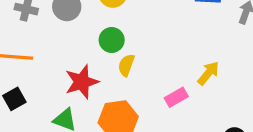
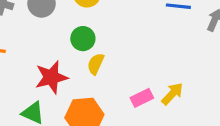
yellow arrow: (208, 73) -> (172, 94), moved

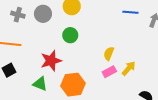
yellow semicircle: (96, 64) -> (109, 54), moved

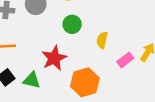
yellow semicircle: (109, 54) -> (102, 40), moved
green triangle: (40, 84) -> (32, 80), moved

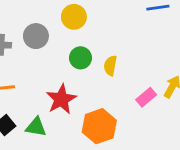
yellow semicircle: (102, 40) -> (110, 66), moved

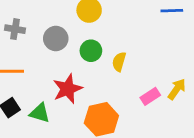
gray circle: (36, 36) -> (56, 38), moved

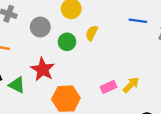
yellow semicircle: (119, 62) -> (92, 33), moved
red star: (67, 89) -> (43, 69), turned -30

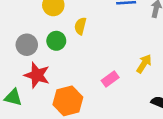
gray circle: (40, 27) -> (27, 45), moved
yellow arrow: (131, 85) -> (144, 64), moved

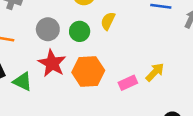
yellow arrow: (144, 64) -> (155, 72), moved
orange hexagon: (68, 101) -> (88, 71), moved

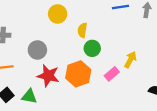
green circle: (80, 31) -> (92, 48), moved

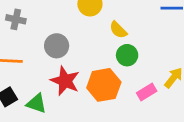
yellow semicircle: (82, 30) -> (118, 30), turned -64

